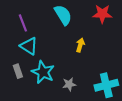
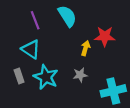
red star: (102, 14) -> (105, 36), moved
purple line: (23, 23) -> (35, 20), moved
gray star: (69, 84) -> (80, 75), moved

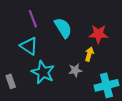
cyan semicircle: (67, 16) -> (63, 28), moved
yellow arrow: (85, 48) -> (89, 54), moved
gray rectangle: (19, 76) -> (11, 81), moved

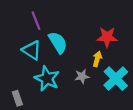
cyan semicircle: (63, 28) -> (58, 42), moved
gray rectangle: (11, 81) -> (17, 98), moved
cyan cross: (106, 85) -> (116, 79), moved, turned -30

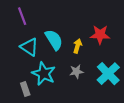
purple line: (36, 21) -> (22, 16), moved
yellow arrow: (97, 59) -> (77, 46), moved
gray rectangle: (17, 98) -> (25, 89), moved

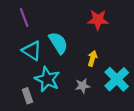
red star: (100, 35) -> (98, 20), moved
yellow arrow: (77, 46) -> (92, 58), moved
gray star: (76, 72) -> (83, 86), moved

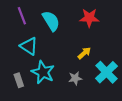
cyan semicircle: (58, 43) -> (51, 21), moved
yellow arrow: (92, 58) -> (84, 53), turned 32
gray rectangle: (27, 96) -> (19, 80), moved

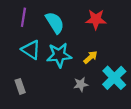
purple line: (22, 16) -> (23, 17), turned 30
cyan star: (43, 72) -> (59, 55), moved, turned -30

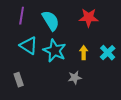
cyan star: (59, 55) -> (55, 51), turned 30
yellow arrow: (90, 57) -> (84, 53), turned -48
cyan cross: (114, 78) -> (108, 53), moved, size x0.7

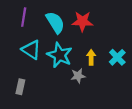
red star: (89, 18) -> (82, 21), moved
gray star: (75, 78) -> (78, 76), moved
gray rectangle: (19, 80) -> (20, 87), turned 32

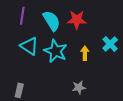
cyan cross: (117, 57) -> (110, 44), moved
gray star: (78, 76) -> (79, 87), moved
gray rectangle: (20, 87) -> (19, 90), moved

